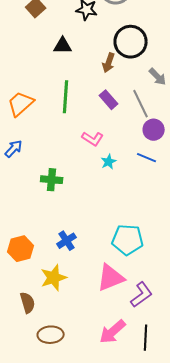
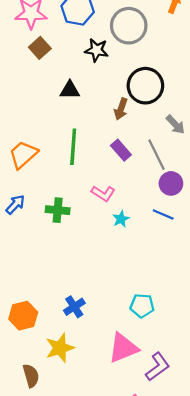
green cross: (52, 180) -> (58, 210), moved
cyan pentagon: (128, 240) -> (142, 306), size x0.7

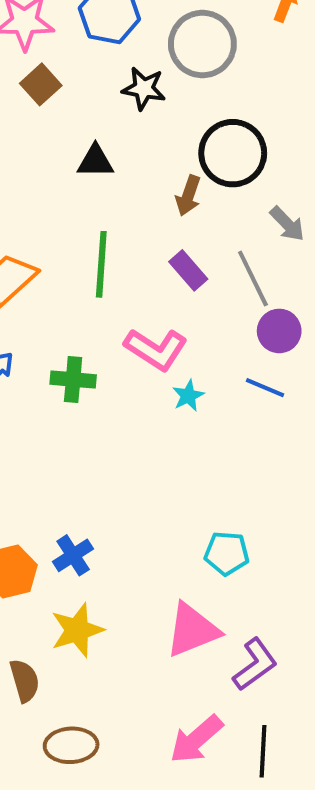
pink L-shape: (103, 193) -> (156, 349), size x1.4
blue cross: (74, 307) -> (73, 555), moved

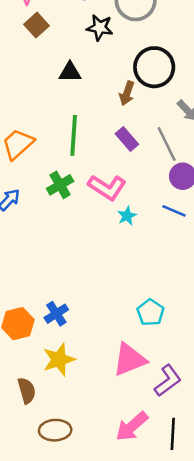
green cross: (73, 379) -> (60, 185), moved, turned -35
cyan pentagon: (227, 553) -> (150, 312), turned 30

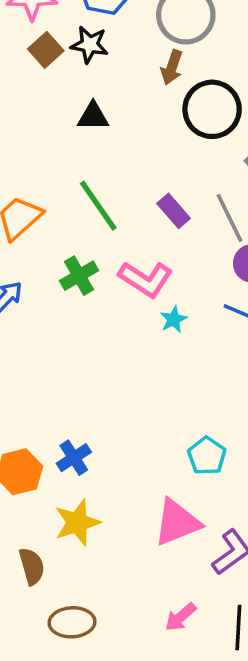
black star: (100, 28) -> (90, 45), moved
brown arrow: (127, 93) -> (172, 67), moved
green line: (74, 135) -> (98, 206), turned -39
pink arrow: (132, 426) -> (181, 617), size x0.7

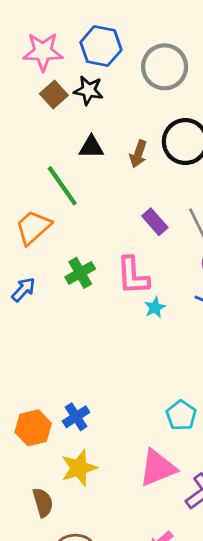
brown arrow: (172, 67) -> (138, 154), moved
green line: (98, 206) -> (62, 186), moved
pink L-shape: (146, 279) -> (133, 276), turned 54

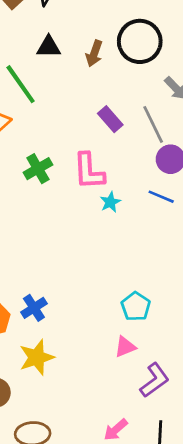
pink triangle: (158, 468) -> (125, 347), moved, size x0.6

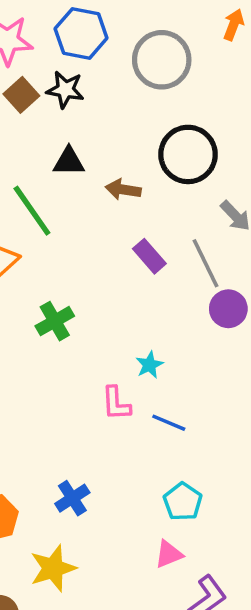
brown arrow: (94, 53) -> (123, 190), moved, turned 80
pink L-shape: (89, 171) -> (116, 403), moved, size x0.7
blue line: (161, 197) -> (169, 423), moved
blue cross: (34, 308) -> (72, 498), moved

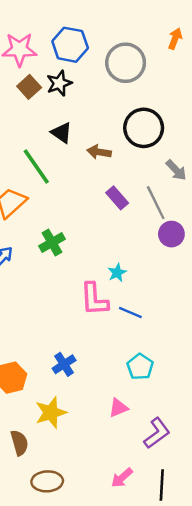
black star: (65, 90) -> (59, 83), turned -30
black triangle: (69, 161) -> (62, 133), turned 35
pink L-shape: (116, 403) -> (94, 299), size x1.4
pink triangle: (169, 554) -> (118, 408), moved

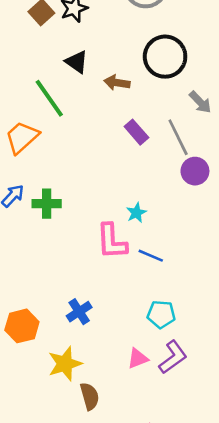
green cross: (52, 242) -> (47, 204), moved, turned 30
cyan pentagon: (140, 367) -> (161, 314), turned -30
purple L-shape: (157, 433) -> (173, 357), moved
brown semicircle: (19, 443) -> (90, 396), moved

